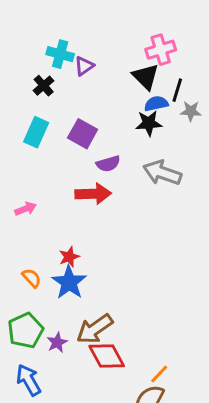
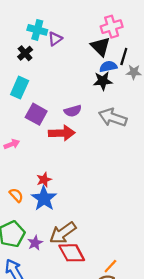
purple square: (83, 134) -> (36, 114), moved

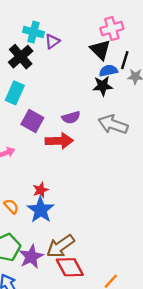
black cross: (25, 53) -> (21, 57), size x1.5
purple star: (35, 243) -> (31, 257), size x1.5

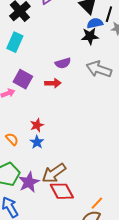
purple square: (32, 121) -> (23, 79), moved
red arrow: (59, 141) -> (53, 83), size x0.7
blue star: (41, 210) -> (37, 142), size x0.6

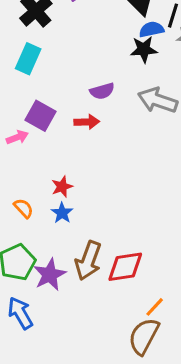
brown arrow: (54, 173) -> (88, 261), turned -35
red diamond: (62, 191) -> (125, 267), moved, turned -70

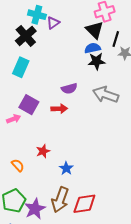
blue semicircle: (151, 29) -> (93, 48), moved
blue star: (62, 213) -> (66, 168), moved

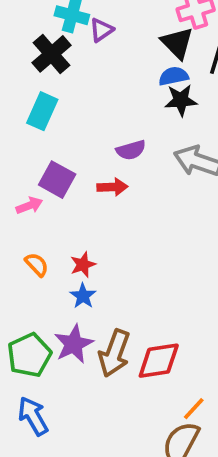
orange semicircle: (18, 165) -> (37, 265), moved
blue star: (66, 168) -> (83, 296), moved
purple star: (35, 209) -> (74, 344), moved

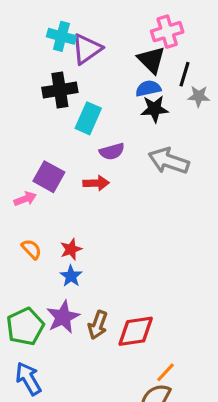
purple triangle: (101, 30) -> (87, 49), size x1.5
black cross: (52, 54) -> (60, 90), moved, turned 32
cyan rectangle: (42, 111) -> (88, 118), moved
brown arrow: (114, 353) -> (98, 325), size x0.7

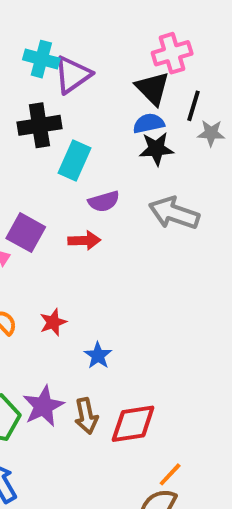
blue star: (71, 276) -> (98, 355), moved
brown arrow: (98, 325) -> (86, 416), turned -32

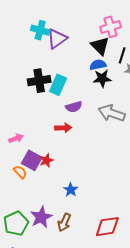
black cross: (39, 125) -> (39, 81), moved
purple square: (26, 233) -> (32, 160), moved
red star: (53, 322) -> (46, 160), moved
brown arrow: (86, 416) -> (64, 222), turned 36
red diamond: (133, 424) -> (107, 227), moved

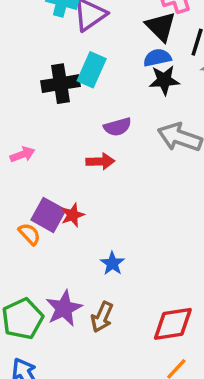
cyan rectangle: (58, 85) -> (92, 70), moved
pink arrow: (16, 138) -> (22, 154), moved

